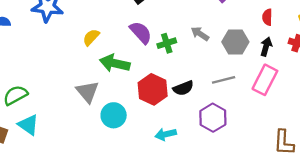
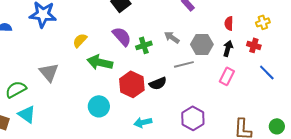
gray line: (224, 80) -> (184, 64), moved
pink rectangle: (265, 80) -> (227, 76), size x0.7
gray triangle: (88, 92) -> (49, 72), moved
purple hexagon: (213, 118) -> (193, 118), moved

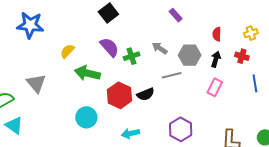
blue line: (267, 72) -> (255, 83), turned 36

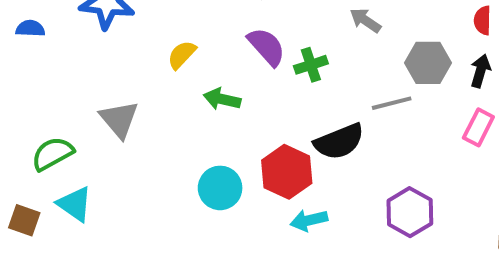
gray arrow: (160, 48) -> (365, 20), moved
green arrow: (87, 73) -> (222, 99), size x0.7
black semicircle: (146, 94) -> (339, 142), size x1.4
red hexagon: (119, 95) -> (287, 172), moved

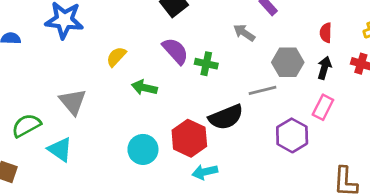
green cross: (311, 65) -> (206, 64), turned 30
cyan triangle: (75, 204) -> (60, 149), moved
purple hexagon: (410, 212) -> (292, 135), moved

